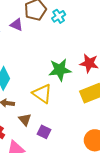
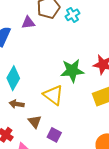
purple triangle: (16, 25) -> (28, 23), turned -32

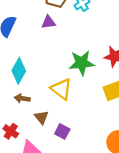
purple triangle: (28, 23) -> (49, 22), moved

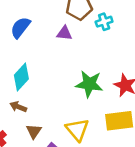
yellow triangle: (61, 89) -> (77, 130), moved

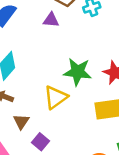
yellow triangle: (77, 130) -> (56, 97), moved, turned 35

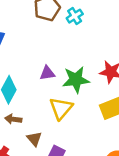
purple triangle: (51, 20) -> (47, 73), moved

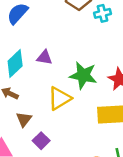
purple triangle: (47, 73) -> (44, 58), moved

